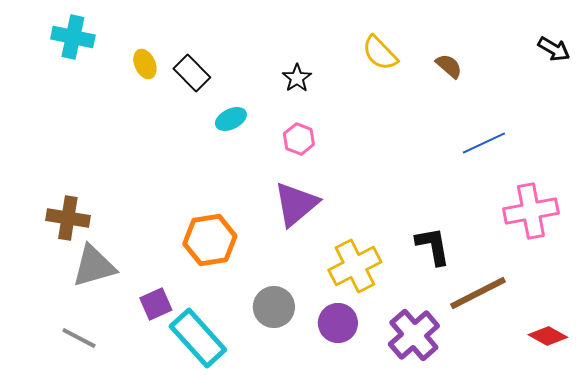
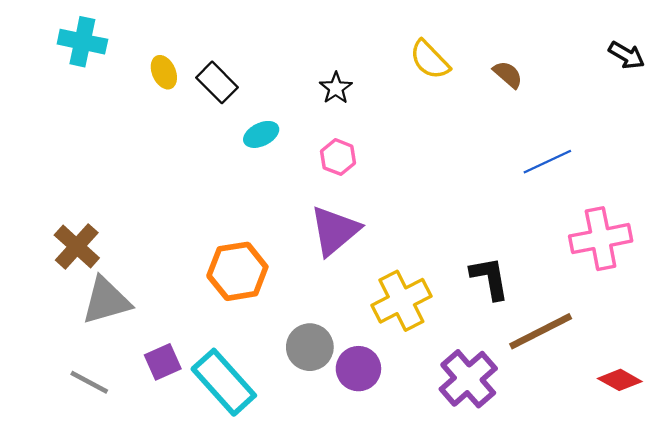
brown cross: (68, 218) -> (77, 246), turned 33
purple square: (156, 304) -> (163, 362), moved
purple circle: (338, 323) -> (358, 369), moved

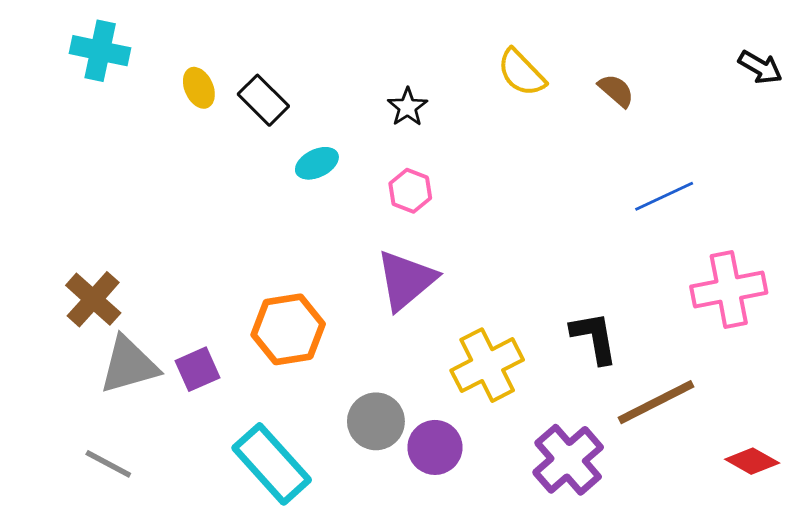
purple square: (163, 362) -> (198, 369), moved

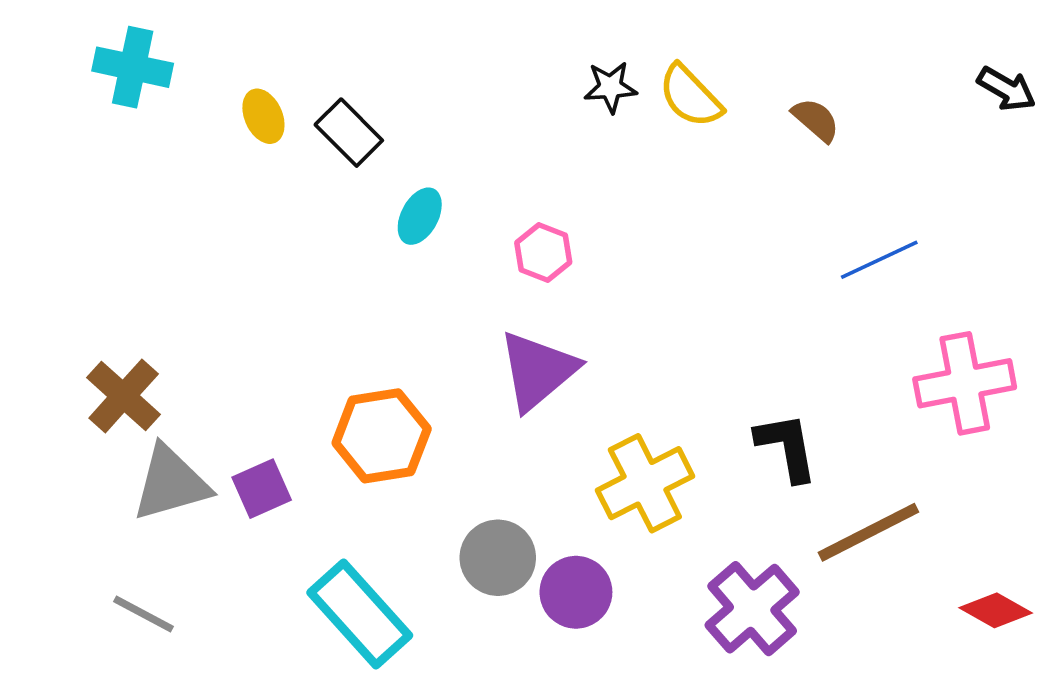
black star: (408, 107) -> (610, 87), moved, turned 30
cyan ellipse: (317, 163) -> (420, 216), turned -36

